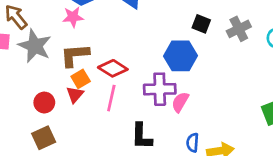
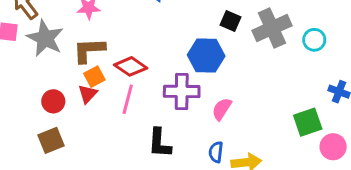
gray cross: (239, 29) -> (272, 28), size x1.4
pink semicircle: (180, 102) -> (222, 109), moved

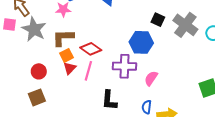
gray cross: (272, 28) -> (185, 25), turned -30
red triangle: (88, 94) -> (70, 68), moved

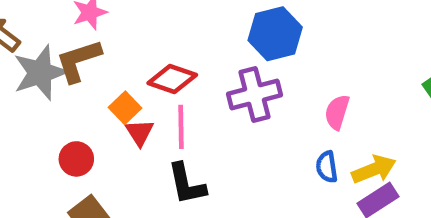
gray star: (34, 29) -> (40, 73), turned -30
brown L-shape: (63, 38) -> (78, 61), moved
pink semicircle: (151, 78) -> (337, 112), moved
black L-shape: (109, 100) -> (187, 184), moved

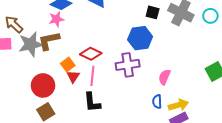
red circle: (76, 159) -> (43, 85), size x1.5

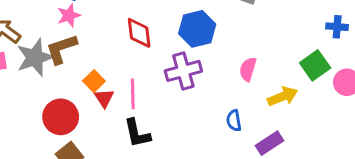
red diamond: (91, 54) -> (139, 33), moved, turned 65
pink semicircle: (164, 77) -> (248, 69), moved
yellow arrow: (178, 105) -> (283, 96), moved

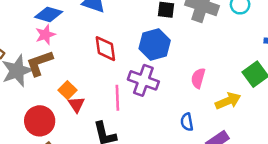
purple cross: (183, 71) -> (143, 80), turned 36
pink line: (133, 94) -> (117, 98), moved

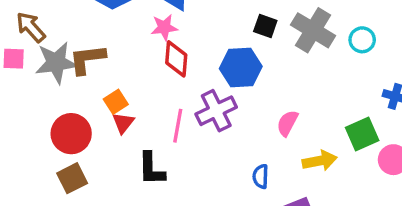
pink star: (45, 35) -> (164, 27), moved
purple cross: (143, 80) -> (216, 111), turned 32

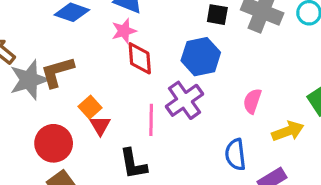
blue semicircle: (261, 176) -> (235, 155), size x1.4

